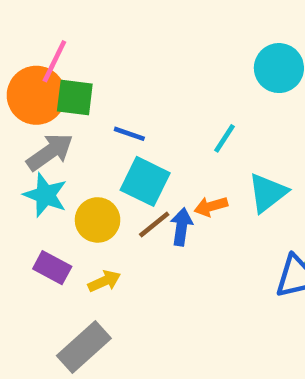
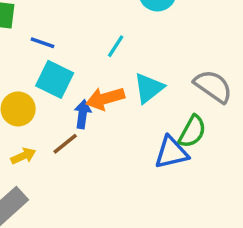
orange arrow: (211, 206) -> (105, 98), size x1.5
brown line: (154, 225) -> (65, 144), moved

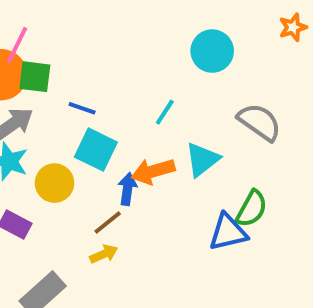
gray semicircle: (213, 86) -> (259, 122), moved
yellow arrow: (23, 156) -> (104, 254), moved

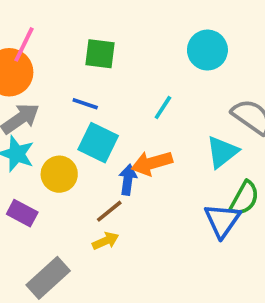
green square: (35, 77) -> (100, 54), moved
cyan triangle: (202, 159) -> (222, 152), moved
blue triangle: (228, 232) -> (222, 220), turned -42

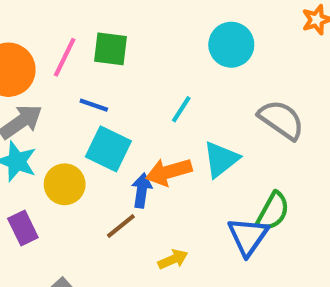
pink line: (24, 44) -> (65, 57), moved
cyan triangle: (222, 152) -> (221, 159), moved
purple rectangle: (22, 213) -> (23, 228), turned 36
yellow arrow: (106, 241) -> (173, 259), moved

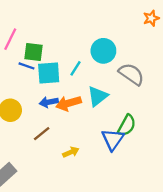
cyan circle: (231, 45) -> (103, 51), moved
green square: (110, 49) -> (34, 52), moved
cyan square: (108, 149) -> (49, 73), moved, turned -30
blue arrow: (142, 191) -> (49, 102), moved, turned -108

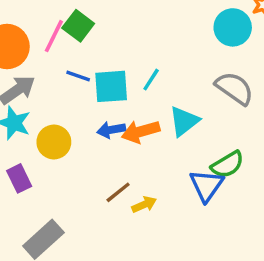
cyan circle: (103, 51) -> (233, 27), moved
green square: (34, 52) -> (78, 26), moved, turned 30
green semicircle: (127, 125) -> (227, 165), turned 30
brown line: (42, 134) -> (118, 192), moved

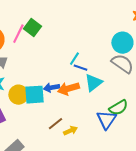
cyan circle: (233, 27) -> (122, 43), moved
blue line: (78, 76) -> (80, 68), moved
cyan square: (111, 86) -> (34, 95), moved

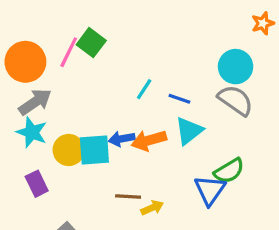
cyan line: (74, 59) -> (144, 89), moved
blue line: (80, 68) -> (179, 99), moved
brown line: (55, 124) -> (128, 197), turned 42

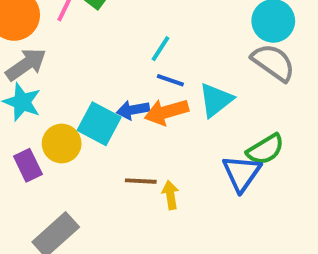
blue line: (179, 99) -> (170, 80), moved
yellow circle: (69, 150) -> (62, 144), moved
cyan square: (94, 150) -> (99, 124), turned 32
yellow arrow: (152, 208) -> (170, 195), turned -75

